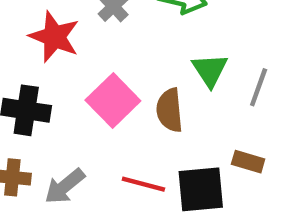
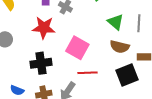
brown semicircle: (170, 110) -> (120, 47), moved, turned -54
red line: (143, 184) -> (87, 73), moved

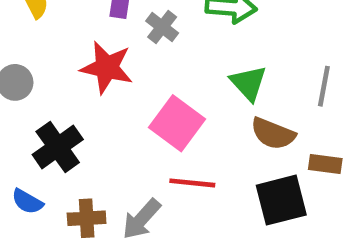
green triangle: (116, 22) -> (248, 83), moved
black cross: (41, 63) -> (58, 147), moved, turned -35

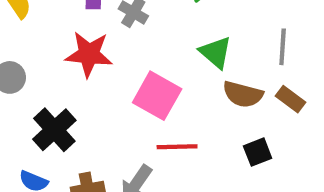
brown rectangle: (325, 164) -> (291, 99), moved, turned 36
black square: (281, 200) -> (258, 152), size x0.6

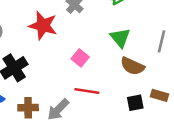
pink square: (157, 96) -> (80, 58), size x0.6
brown rectangle: (291, 99) -> (160, 95), moved, turned -30

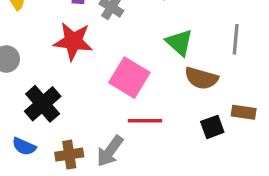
pink square: (80, 58) -> (129, 78), size x1.6

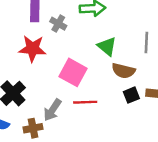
black square: (212, 127) -> (131, 95), moved
gray arrow: (110, 151) -> (52, 110), moved

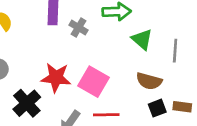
green triangle: (107, 46) -> (142, 39), moved
red star: (33, 49) -> (56, 78), moved

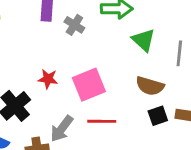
red star: (56, 78) -> (48, 79), size x0.6
pink square: (93, 82) -> (89, 85), turned 36

